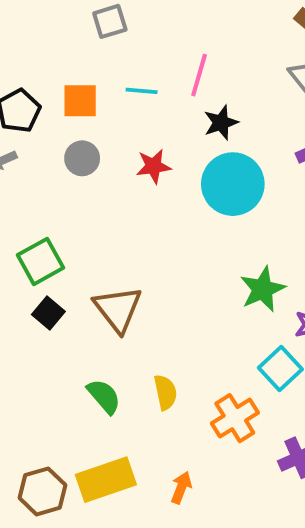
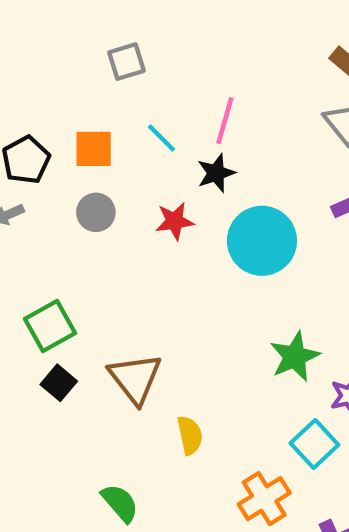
cyan line: (142, 91) -> (161, 138), turned 40
black star: (221, 123) -> (216, 173), moved
yellow semicircle: (165, 392) -> (190, 435), moved
green semicircle: (104, 396) -> (120, 503), moved

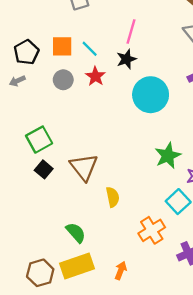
cyan line: (161, 138) -> (90, 49), moved
red star: (175, 221) -> (95, 76), moved, turned -30

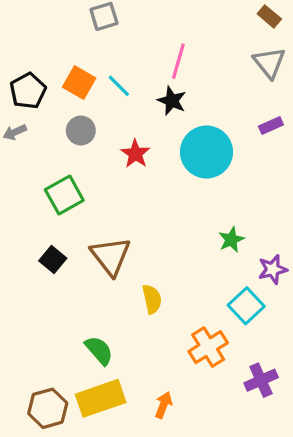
orange square: (62, 46) -> (79, 83), turned 30
black star: (126, 59) -> (172, 101), turned -30
red star: (95, 76) -> (135, 154), moved
green square: (39, 140) -> (64, 195), moved
green star: (168, 156) -> (231, 240), size x0.7

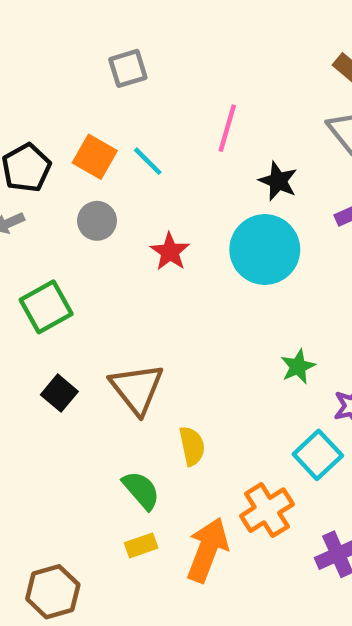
black star: (172, 101) -> (278, 181), moved
green square: (64, 195) -> (46, 307), moved
green semicircle: (99, 350) -> (141, 490), moved
yellow rectangle: (101, 398) -> (141, 545), moved, size x0.5
orange arrow: (163, 405) -> (207, 550), moved, size x1.8

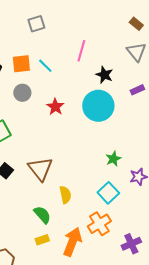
orange square: (95, 157) -> (21, 64), turned -36
cyan square: (318, 455) -> (108, 193), moved

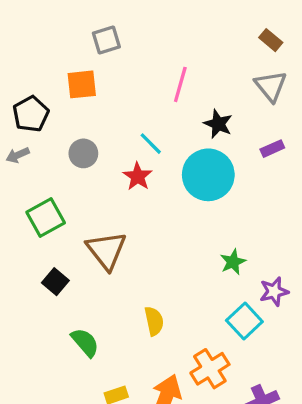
orange square: (21, 64) -> (82, 84), moved
cyan line: (45, 66) -> (151, 144), moved
brown triangle: (40, 169) -> (106, 250), moved
cyan square: (108, 193) -> (244, 321), moved
green semicircle: (42, 215) -> (85, 342), moved

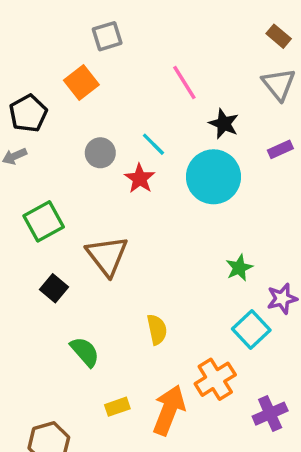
orange square: (82, 84) -> (81, 82), turned -32
pink line: (180, 84) -> (184, 82), turned -48
gray circle: (83, 153) -> (100, 153), moved

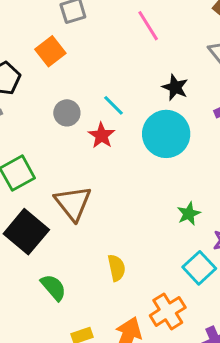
pink line: (184, 82) -> (148, 26), moved
black square: (54, 288) -> (26, 232), size x1.8

